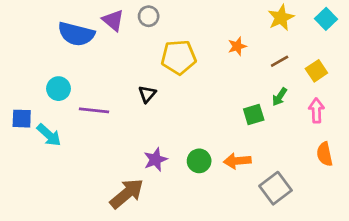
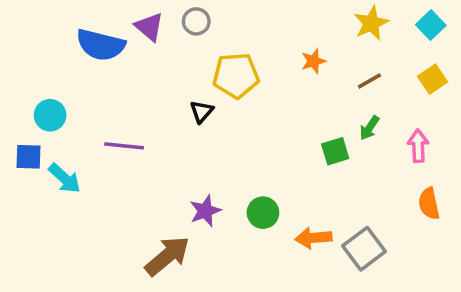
yellow square: (316, 71) -> (433, 79), moved
cyan circle: (58, 89) -> (50, 115), moved
black triangle: (147, 94) -> (202, 112), moved
orange arrow: (237, 161) -> (313, 238), moved

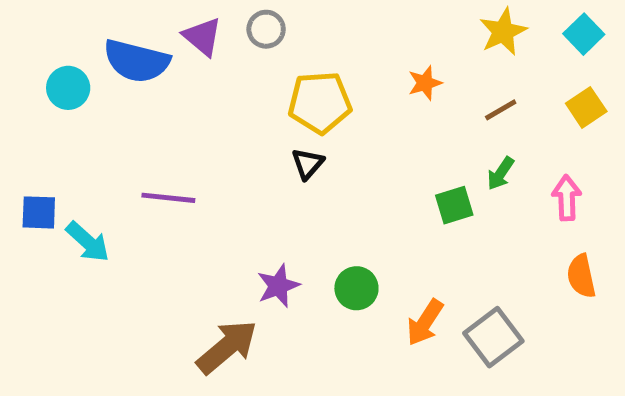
black triangle: (202, 112) -> (308, 164), moved
cyan circle: (50, 115) -> (68, 88), moved
orange arrow: (313, 238) -> (425, 322), turned -52

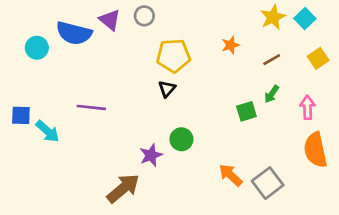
cyan square: (584, 34) -> (305, 19), moved
orange semicircle: (581, 276) -> (315, 150), size x1.5
green circle: (356, 288) -> (181, 139), moved
orange arrow: (425, 322) -> (231, 175), turned 100

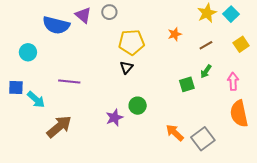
cyan circle: (37, 48) -> (28, 52), moved
brown arrow: (123, 188) -> (59, 127), moved

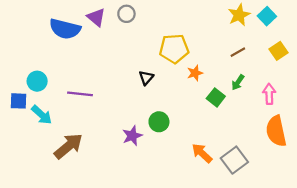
orange star: (175, 34) -> (195, 73), moved
yellow pentagon: (132, 42) -> (174, 49), moved
cyan circle: (28, 52) -> (37, 81), moved
green square: (187, 84) -> (216, 97), turned -35

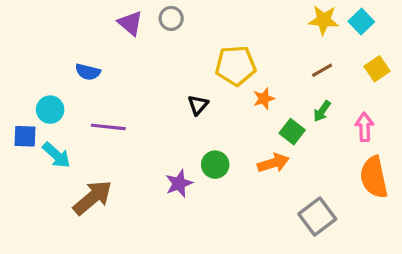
yellow star: (239, 15) -> (324, 20), turned 30
blue semicircle: (65, 29) -> (88, 72), moved, size x0.6
orange arrow: (202, 153) -> (273, 163), moved, turned 120

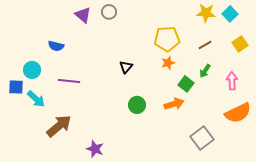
yellow pentagon: (236, 66) -> (167, 39), moved
orange semicircle: (374, 177) -> (238, 113), turned -104
purple star: (179, 183) -> (95, 149), moved, turned -30

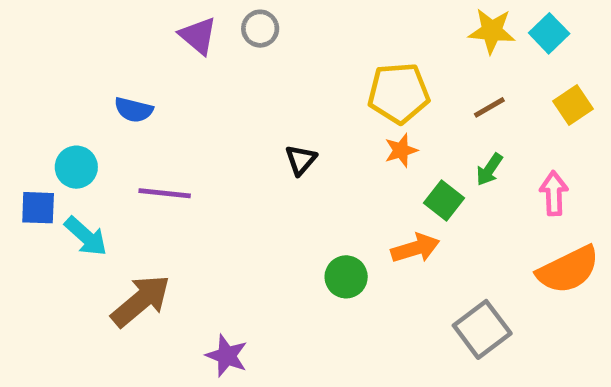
green circle: (137, 105) -> (346, 277), moved

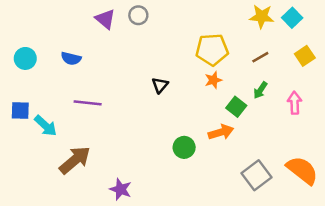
cyan circle: (76, 167) -> (25, 58), moved
orange semicircle: (568, 270) -> (302, 170), moved, turned -116

